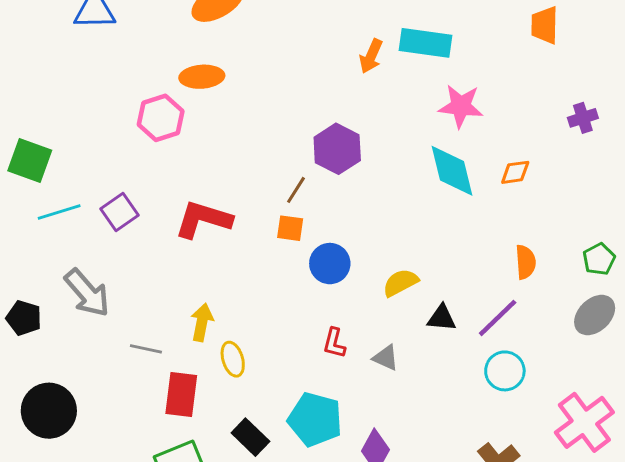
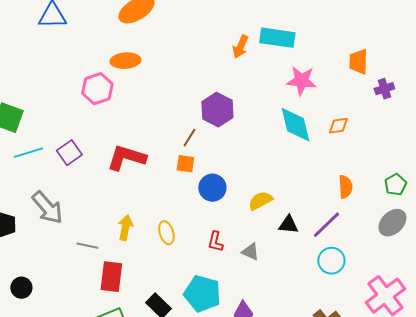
orange trapezoid: (545, 25) -> (358, 62), moved
yellow ellipse: (233, 359) -> (166, 233), moved
black circle: (49, 411) -> (21, 288), size x0.6

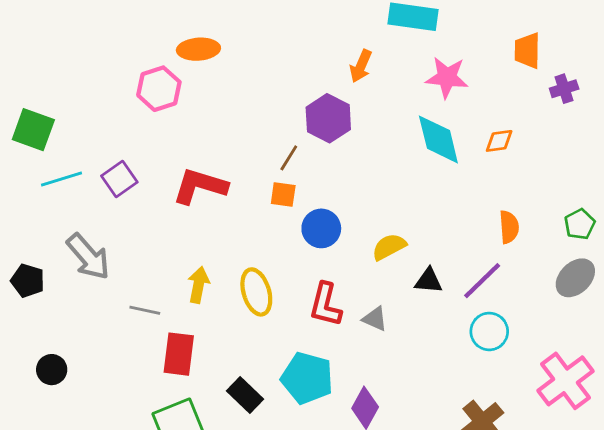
orange arrow: (240, 47) -> (361, 66), moved
yellow ellipse: (166, 233) -> (256, 292), size x1.4
red L-shape: (215, 242) -> (326, 305), size x1.5

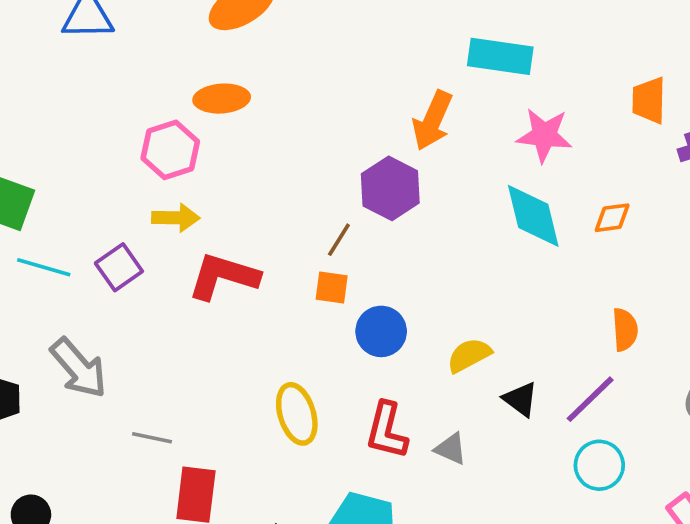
orange arrow: (361, 66) -> (432, 121), size x1.4
cyan line: (62, 179) -> (44, 267), turned 33
black triangle: (429, 281) -> (520, 399), turned 32
yellow arrow: (198, 285) -> (176, 218), moved, turned 80

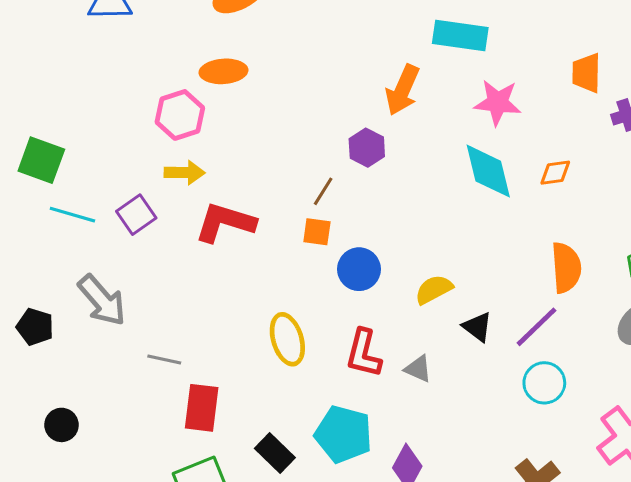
purple hexagon: (390, 188) -> (367, 148), size x0.7
orange semicircle: (625, 330) -> (566, 268), size x1.4

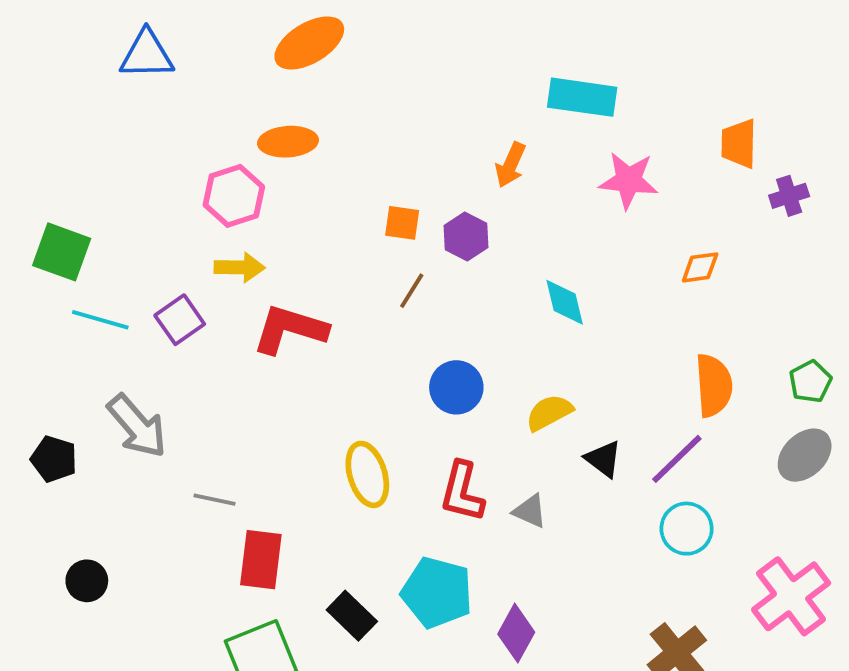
orange arrow: (403, 90) -> (510, 165), size x0.7
cyan diamond: (488, 171) -> (565, 302), moved, size x0.7
orange square: (317, 232) -> (402, 223), moved

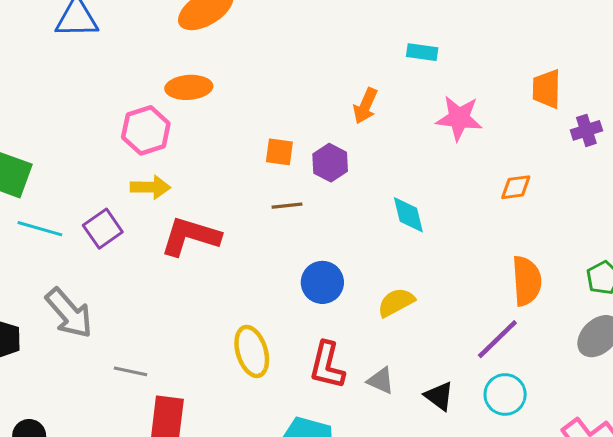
cyan rectangle: (582, 97) -> (422, 52), size x0.6
brown line: (412, 291) -> (287, 206), turned 52
black triangle: (603, 459) -> (439, 396), moved

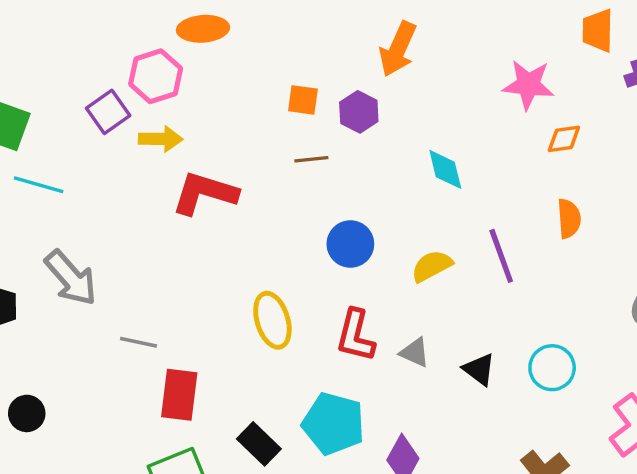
orange arrow: (365, 106) -> (398, 49), size x1.4
pink star: (459, 118) -> (528, 85), moved
purple square: (103, 229) -> (108, 112), moved
orange semicircle: (527, 281) -> (569, 219), moved, size x0.7
purple line: (497, 339) -> (501, 256), moved, turned -66

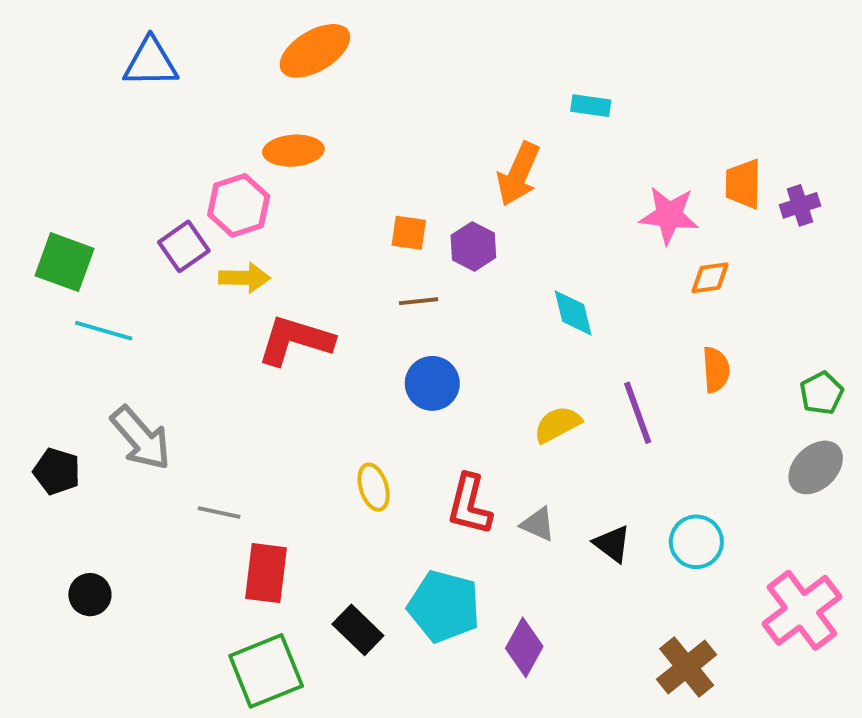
orange trapezoid: (598, 30) -> (743, 184), moved
blue circle: (350, 244) -> (432, 383), moved
yellow ellipse: (272, 320) -> (374, 487), size x0.7

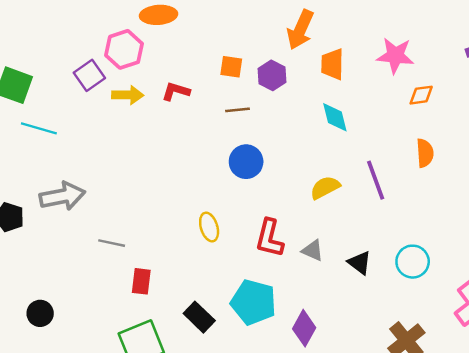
orange trapezoid: (743, 184) -> (332, 64), moved
red L-shape: (295, 340) -> (176, 91), moved, size x0.6
gray arrow: (141, 438) -> (62, 196), turned -60
red rectangle: (266, 573) -> (141, 281), size x0.7
black circle: (90, 595) -> (40, 313), moved

